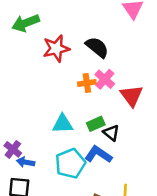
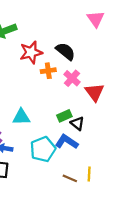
orange cross: (87, 83) -> (48, 71), moved
cyan triangle: (63, 124) -> (21, 117), moved

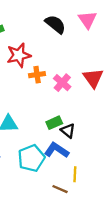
black semicircle: (65, 51) -> (55, 24), moved
red triangle: (95, 92) -> (93, 78), moved
yellow line: (89, 174) -> (75, 174), moved

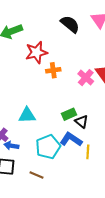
pink cross: (62, 83) -> (86, 78), moved
yellow line: (75, 174) -> (88, 152), moved
brown line: (60, 189) -> (36, 175), moved

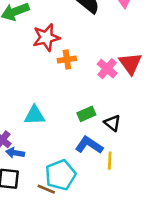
black triangle: (82, 122) -> (112, 123), moved
cyan pentagon: (48, 147) -> (60, 175), moved

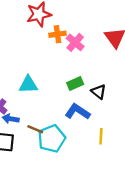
pink cross: (107, 69) -> (75, 42), moved
yellow line: (110, 161) -> (101, 136), moved
brown line: (46, 189) -> (35, 129), moved

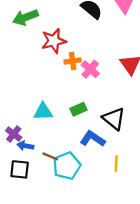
green rectangle: (75, 83) -> (78, 109), moved
black triangle: (99, 92) -> (114, 119), size x1.5

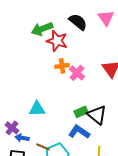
green arrow: (25, 17) -> (42, 29), moved
red star: (54, 41) -> (57, 41), moved, turned 30
green rectangle: (78, 109) -> (81, 112), moved

